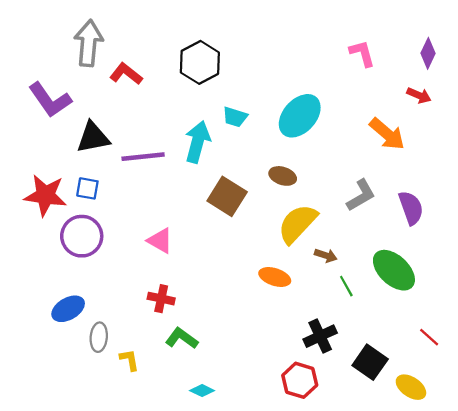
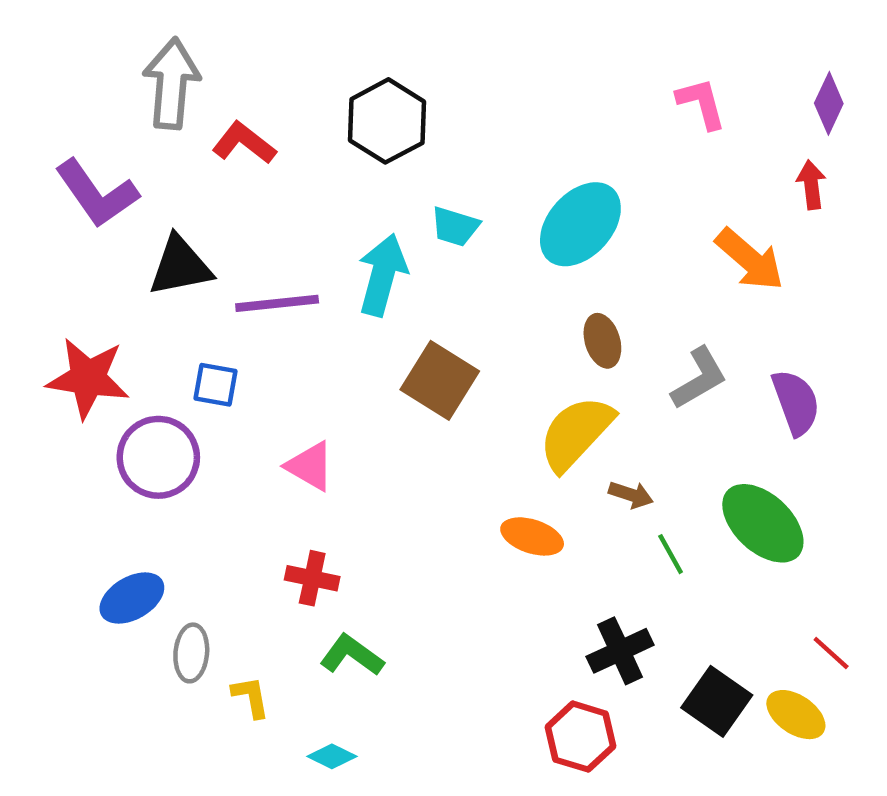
red arrow: (419, 95) -> (811, 185), turned -120
brown ellipse: (283, 176) -> (602, 341), moved, turned 55
blue square: (87, 188) -> (215, 385), moved
yellow ellipse: (411, 387) -> (796, 715), moved
cyan diamond: (202, 391) -> (332, 756), moved

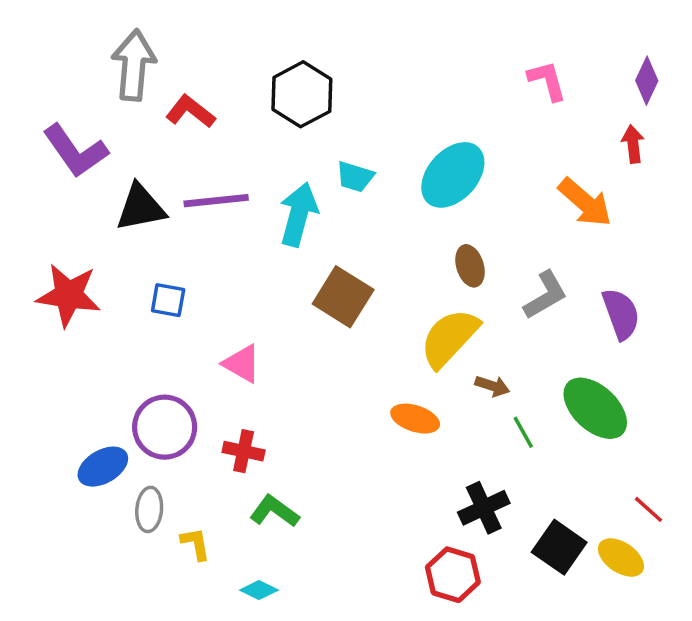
purple line: (277, 303) -> (216, 201), moved
purple circle: (158, 457) -> (165, 427), moved

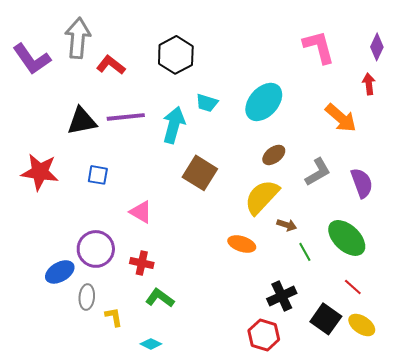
pink L-shape: (547, 81) -> (319, 47), size x1.4
purple L-shape: (75, 151) -> (32, 59), moved
brown ellipse: (470, 266) -> (274, 155), turned 70
red line: (648, 509) -> (353, 287), moved

